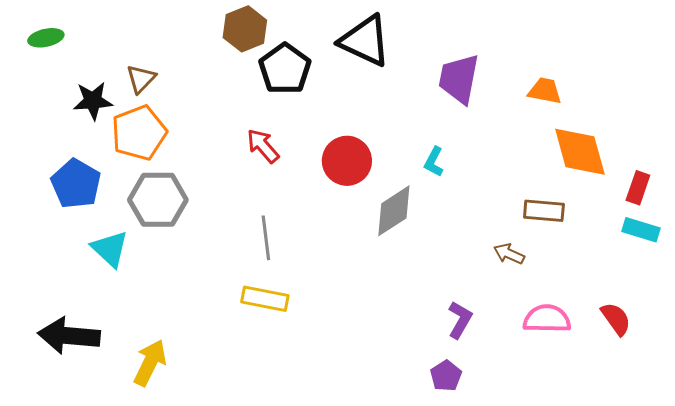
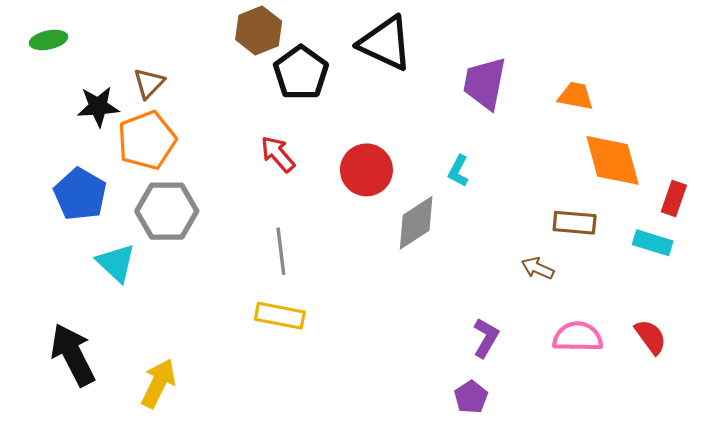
cyan rectangle: (641, 230) -> (653, 243), moved
black arrow: (69, 336) -> (73, 355), turned 58

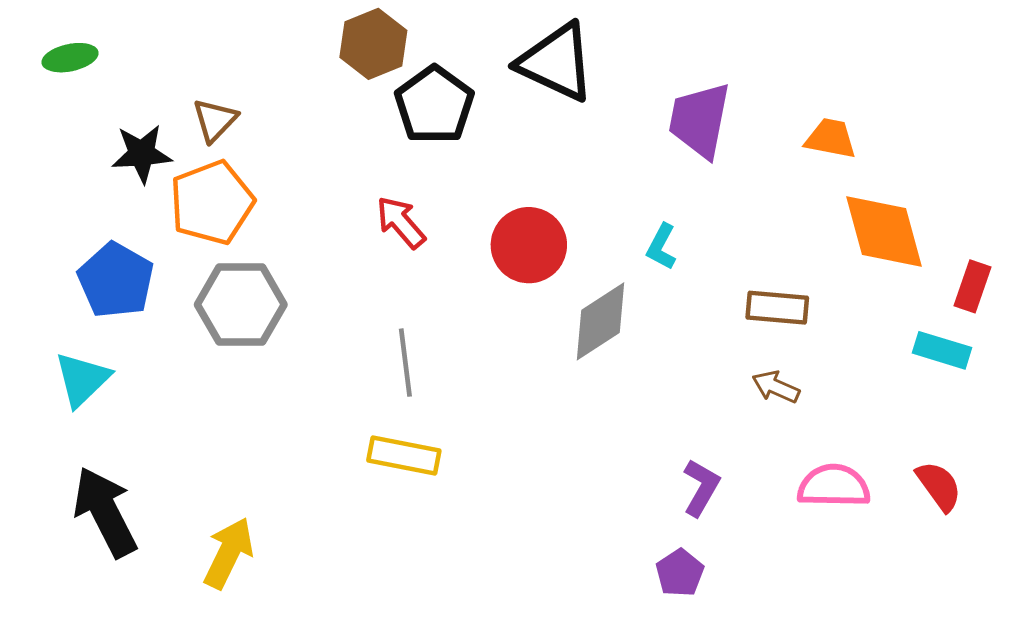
brown rectangle: (575, 223) -> (777, 308), moved
cyan triangle: (116, 263) -> (82, 379), moved, turned 33

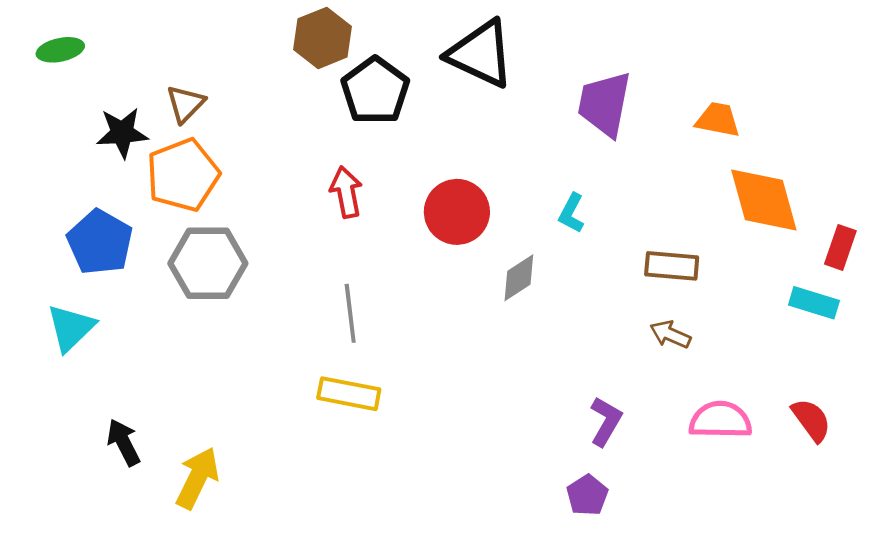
red arrow: (401, 222) -> (346, 192), turned 30
gray diamond: (600, 321) -> (519, 278), size x0.7
black arrow: (105, 512) -> (124, 442), moved, size x0.6

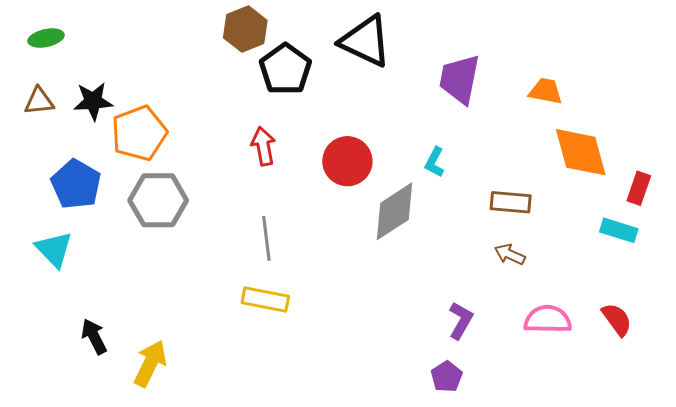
brown triangle: (185, 104) -> (39, 101), moved, turned 40
gray diamond: (519, 278) -> (394, 211), size x1.6
cyan triangle: (71, 328) -> (54, 249), turned -30

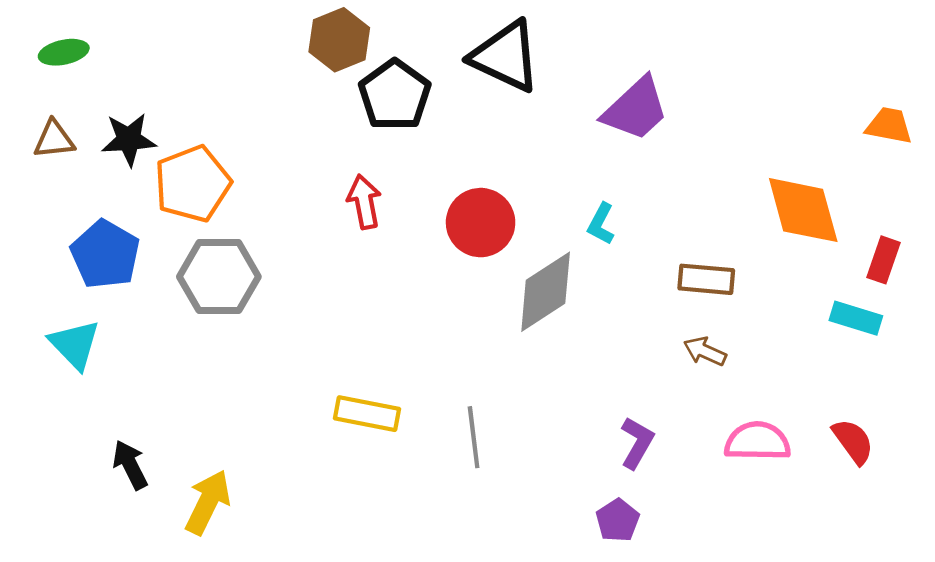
purple trapezoid: (460, 79) -> (636, 109), turned -144
orange trapezoid: (546, 91) -> (889, 126), moved
gray line: (266, 238) -> (474, 437), moved

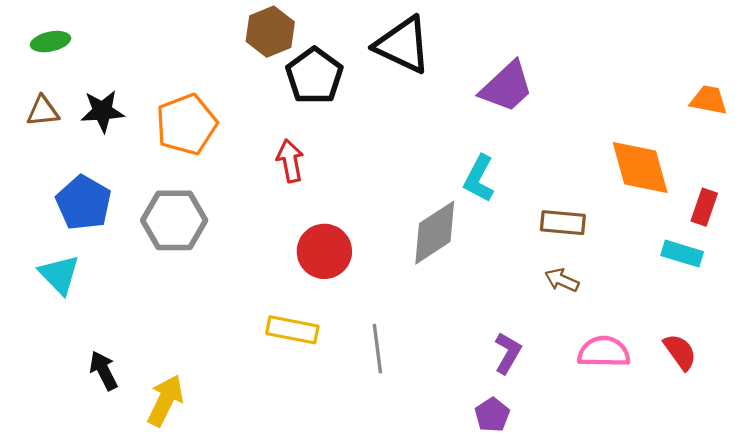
orange pentagon: (192, 184) -> (186, 124), moved
red circle: (481, 223) -> (324, 251), moved
cyan L-shape: (601, 224) -> (479, 178), size x1.4

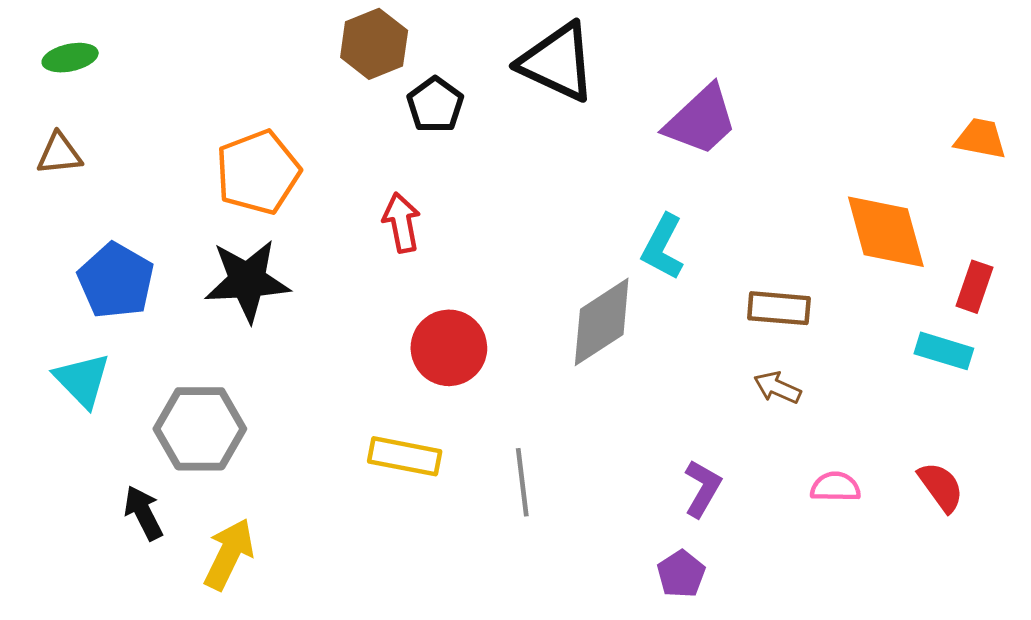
black pentagon: (314, 76) -> (435, 105), size x0.7
black star: (102, 111) -> (247, 281), moved, size x1.4
gray hexagon: (174, 220) -> (200, 429), moved
pink semicircle: (604, 352) -> (835, 487), size x0.7

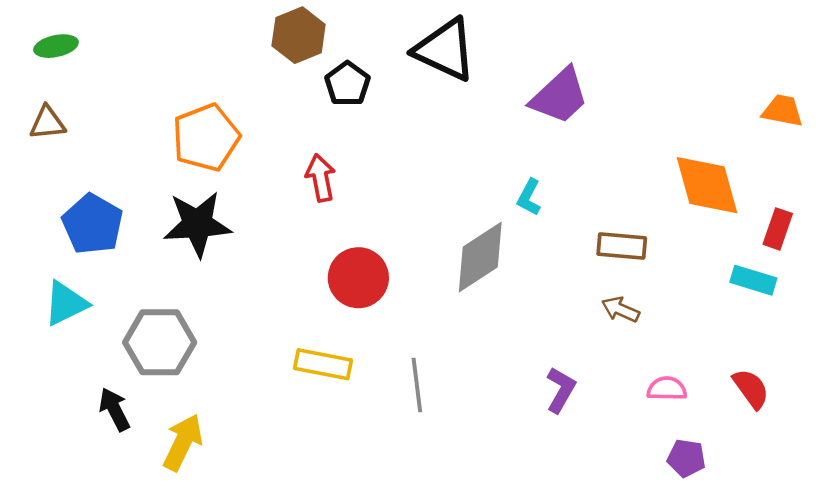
cyan L-shape: (663, 247) -> (529, 197), size x0.7
cyan triangle: (82, 380) -> (66, 303), turned 48
purple pentagon: (681, 574) -> (686, 458), moved, turned -30

